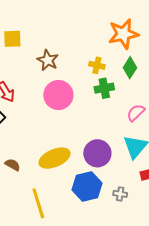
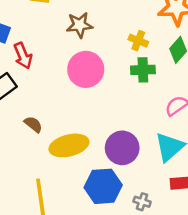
brown star: (48, 60) -> (79, 25), turned 30
brown semicircle: (13, 165) -> (33, 124), moved

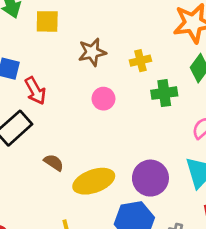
yellow cross: (138, 41) -> (140, 61), moved, turned -30
pink circle: (86, 69) -> (103, 99), size x0.6

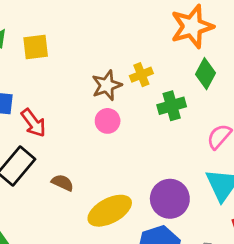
brown star: (92, 52) -> (107, 85), moved
brown semicircle: (54, 163) -> (63, 183), moved

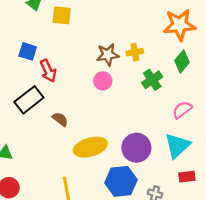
green cross: (172, 106) -> (152, 80), turned -30

